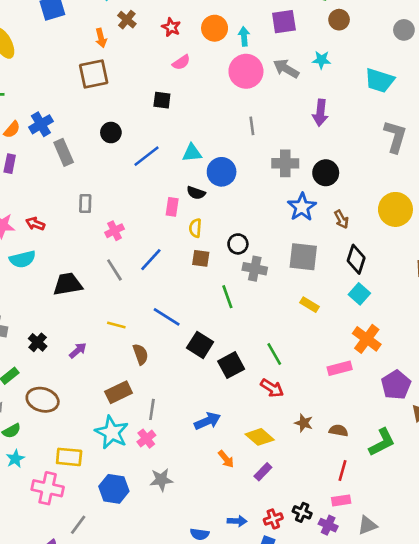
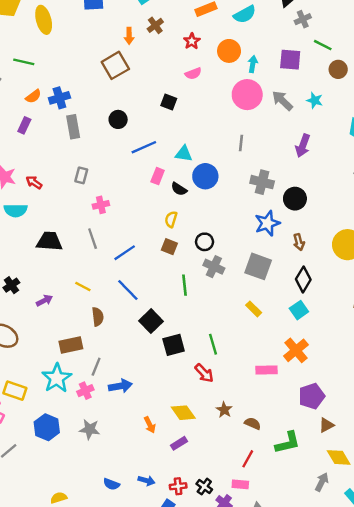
brown square: (94, 74) -> (115, 65), turned -32
pink rectangle: (172, 207) -> (158, 176), moved
blue line: (151, 260) -> (125, 253), moved
blue arrow: (207, 421) -> (120, 386), moved

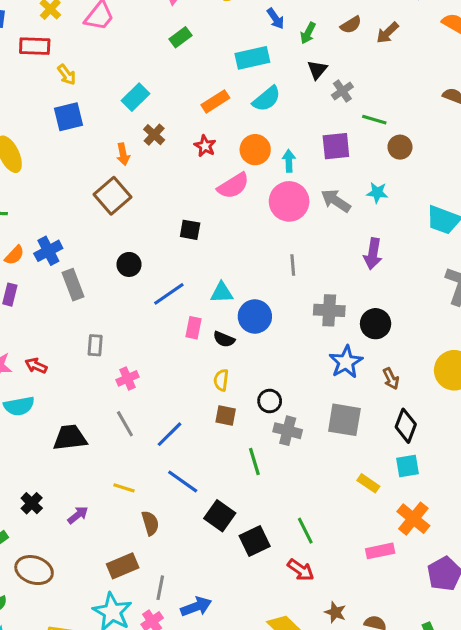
pink semicircle: (193, 74) -> (233, 186), moved, size x1.5
yellow rectangle: (254, 309) -> (368, 483), moved
cyan square: (299, 310) -> (407, 466), turned 36

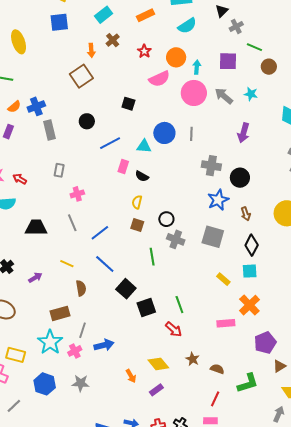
orange rectangle: (215, 101) -> (146, 15), moved
blue circle: (255, 316) -> (164, 133), moved

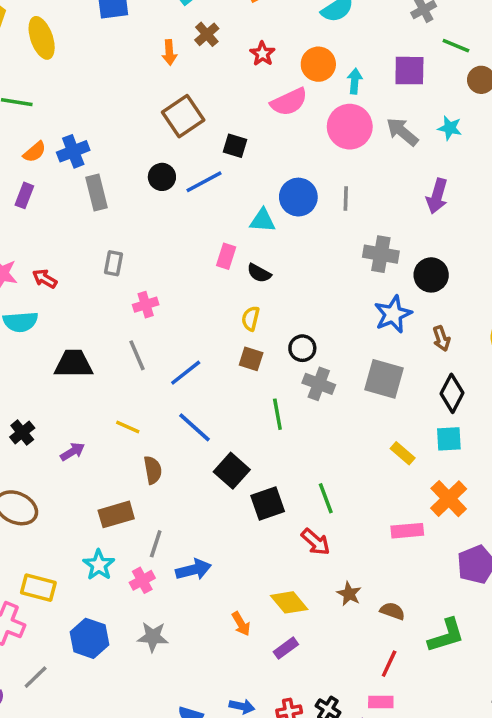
brown square: (81, 76) -> (183, 116), moved
blue line: (110, 143) -> (204, 182), moved
cyan star: (50, 342) -> (99, 565), size x0.7

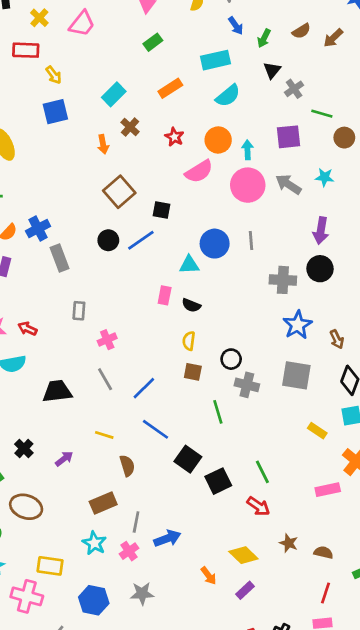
black circle: (431, 275) -> (320, 269), moved

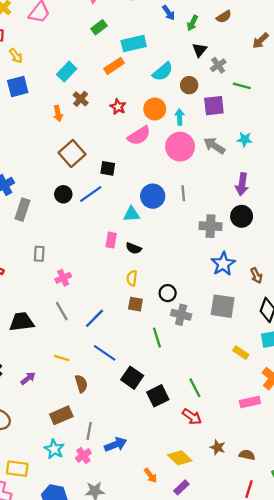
brown arrow: (333, 38) -> (260, 41), moved
cyan rectangle: (216, 60) -> (134, 43), moved
brown circle: (344, 138) -> (189, 85), moved
gray rectangle: (60, 258) -> (22, 210), turned 40

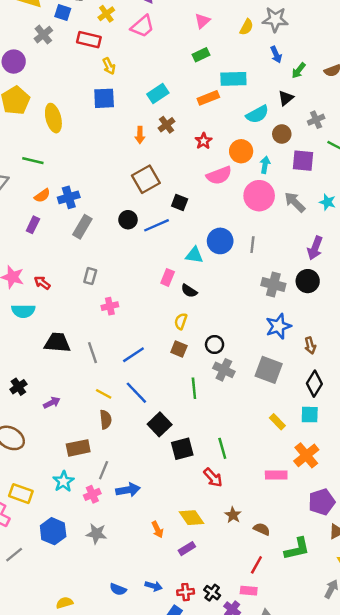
black triangle: (200, 50) -> (286, 98), moved
gray line: (62, 311) -> (92, 353), moved
yellow line: (62, 358) -> (104, 394), moved

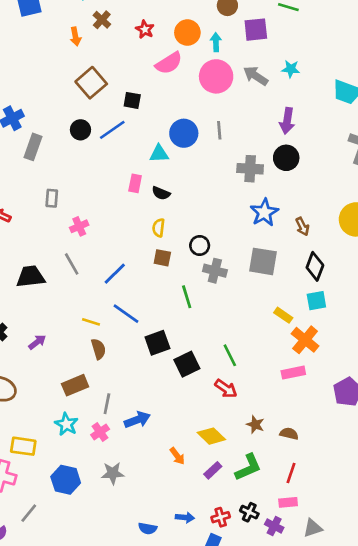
gray line: (92, 353) -> (72, 264), moved
black square: (160, 424) -> (157, 343), turned 35
orange cross: (306, 455) -> (305, 340), moved
green L-shape: (297, 549) -> (248, 467), moved

